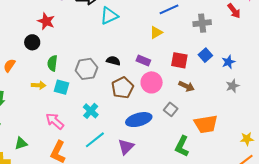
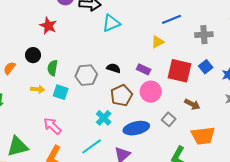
black circle: (32, 42) -> (33, 55), moved
red square: (179, 60) -> (180, 71), size x1.4
brown arrow: (187, 86) -> (192, 104), moved
cyan cross: (91, 111) -> (104, 118), moved
green triangle: (21, 143) -> (17, 147), size x1.6

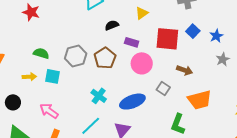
black circle: (33, 55) -> (13, 102), moved
green semicircle: (53, 68) -> (41, 53), turned 105
black semicircle: (114, 68) -> (112, 25), moved, turned -32
brown pentagon: (122, 96) -> (105, 58), moved

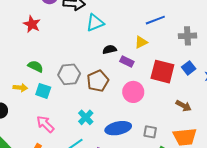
purple rectangle: (132, 42) -> (127, 62), moved
brown arrow: (185, 70) -> (184, 106), moved
gray square: (163, 88) -> (150, 132), moved, turned -32
pink arrow: (49, 111) -> (45, 124), moved

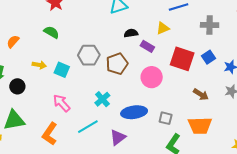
green semicircle: (36, 66) -> (51, 32), moved

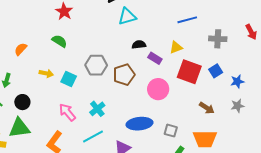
yellow triangle: (163, 28) -> (176, 47), moved
black circle: (17, 86) -> (22, 102), moved
cyan cross: (102, 99) -> (97, 109), moved

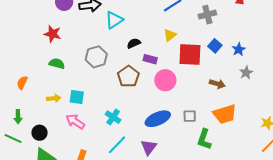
purple rectangle: (155, 58) -> (150, 59), moved
gray hexagon: (96, 65) -> (96, 57), moved
pink arrow: (67, 112) -> (75, 121), moved

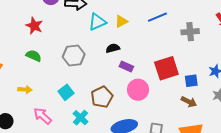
yellow triangle: (170, 35) -> (121, 21), moved
blue square: (215, 46) -> (191, 81), moved, turned 32
red square: (190, 54) -> (166, 68), turned -30
brown pentagon: (128, 76) -> (102, 97), moved
cyan square: (77, 97) -> (66, 92), moved, turned 35

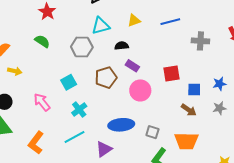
cyan triangle: (97, 22) -> (101, 26), moved
red square: (166, 68) -> (172, 74), size x0.7
yellow arrow: (25, 90) -> (15, 71), moved
brown pentagon: (102, 97) -> (106, 78), moved

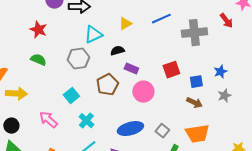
gray cross: (200, 41) -> (194, 33), size x1.4
yellow arrow: (15, 71) -> (16, 94), size x1.5
gray square: (152, 132) -> (162, 131), turned 32

